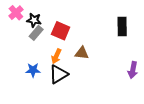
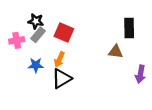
pink cross: (16, 13) -> (17, 40), moved, turned 32
brown triangle: (82, 53) -> (116, 52), moved
blue star: (33, 70) -> (36, 65), moved

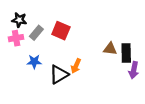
black star: (36, 21) -> (19, 20), moved
black rectangle: (129, 28) -> (126, 53), moved
orange arrow: (59, 59) -> (76, 66), moved

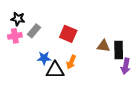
red square: (61, 31) -> (68, 34), moved
blue star: (34, 62) -> (44, 58), moved
black triangle: (59, 74) -> (55, 70), turned 30

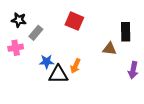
red square: (68, 34) -> (74, 21), moved
pink cross: (15, 36) -> (16, 48), moved
black rectangle: (119, 50) -> (126, 32), moved

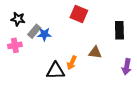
red square: (74, 21) -> (79, 14), moved
brown triangle: (110, 49) -> (95, 53), moved
blue star: (47, 62) -> (44, 34), moved

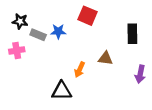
gray rectangle: (34, 31) -> (38, 35), turned 72
blue star: (44, 34) -> (58, 31), moved
black triangle: (56, 71) -> (62, 91), moved

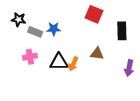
red square: (87, 16) -> (94, 14), moved
pink cross: (17, 51) -> (30, 57), moved
black triangle: (62, 91) -> (59, 62), moved

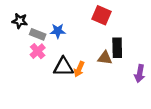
black rectangle: (122, 31) -> (117, 48), moved
pink cross: (30, 57) -> (38, 51), moved, turned -32

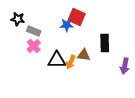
red square: (102, 15) -> (77, 17), moved
blue star: (58, 31) -> (67, 25), moved
brown triangle: (105, 58) -> (84, 55), moved

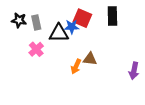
gray rectangle: (34, 31) -> (36, 22), moved, turned 56
black rectangle: (105, 43) -> (112, 16), moved
black triangle: (57, 60) -> (59, 33), moved

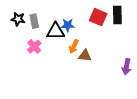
black rectangle: (112, 16) -> (117, 15), moved
red square: (82, 18) -> (98, 17), moved
orange arrow: (76, 66) -> (74, 46), moved

